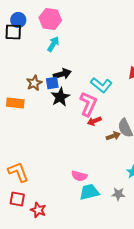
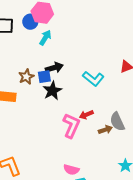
blue circle: (18, 20) -> (30, 22), moved
pink L-shape: (88, 104) -> (71, 126), moved

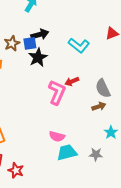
brown arrow: (105, 130) -> (99, 106), moved

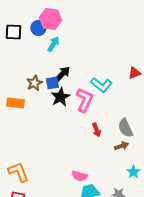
black arrow: (40, 34) -> (62, 74), turned -30
red arrow: (72, 81) -> (96, 130), moved, turned -88
pink L-shape: (57, 92) -> (84, 100), moved

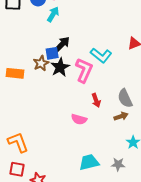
brown star: (34, 83) -> (41, 63), moved
pink semicircle: (79, 176) -> (79, 119), moved

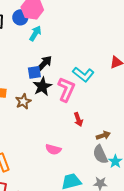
brown star: (41, 63) -> (23, 101), moved
gray semicircle: (125, 98) -> (100, 154), moved
pink semicircle: (79, 119) -> (53, 149), moved

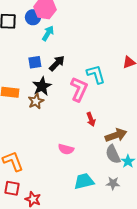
blue square: (34, 72) -> (35, 62), moved
cyan L-shape: (83, 74) -> (96, 74), turned -145
black star: (42, 86) -> (42, 86), moved
brown arrow: (103, 135) -> (116, 135), size x1.5

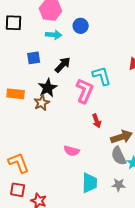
blue circle: (33, 17) -> (81, 26), moved
cyan arrow: (48, 33) -> (54, 35), turned 63
blue square: (35, 62) -> (34, 58), moved
cyan trapezoid: (84, 181) -> (90, 183), turned 105

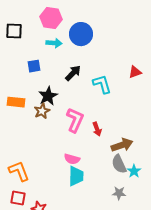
blue circle: (81, 26) -> (81, 34), size x1.5
black arrow: (63, 65) -> (73, 73), moved
pink L-shape: (85, 91) -> (75, 120), moved
cyan trapezoid: (90, 183) -> (76, 176), moved

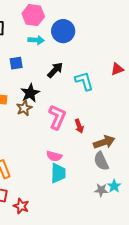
cyan star: (134, 171) -> (114, 186), moved

